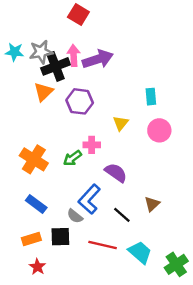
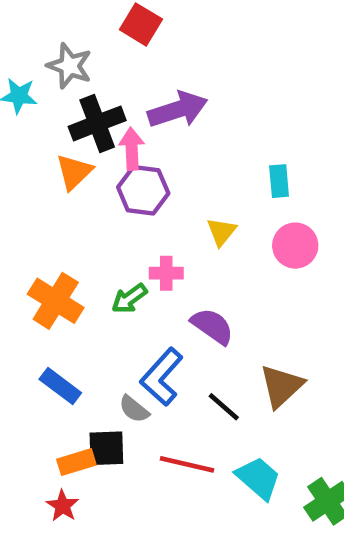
gray star: (41, 52) -> (70, 66), moved, turned 30
pink arrow: (74, 56) -> (132, 149), moved
brown triangle: (152, 204) -> (281, 386), size x1.5
orange rectangle: (31, 239) -> (76, 462), moved

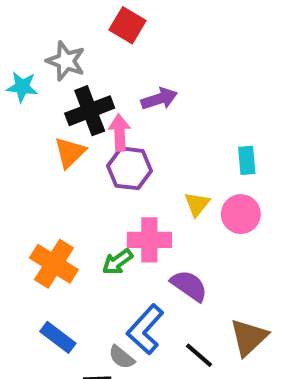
purple arrow: (178, 110) -> (159, 99), size x0.7
pink circle: (295, 246) -> (241, 214), moved
pink cross: (166, 273) -> (149, 240), size x1.5

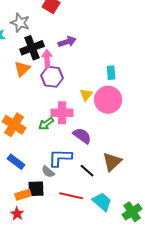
pink circle: (241, 214) -> (108, 100), size x1.4
blue L-shape: (145, 329) -> (60, 158), turned 50

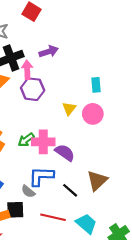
pink circle: (108, 100) -> (93, 114), size x0.7
pink cross: (62, 113) -> (43, 142), moved

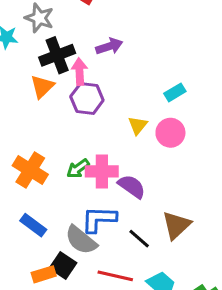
cyan rectangle: (96, 85) -> (175, 92), turned 64
gray semicircle: (28, 191) -> (81, 240), size x1.6
black square: (15, 210) -> (63, 265), turned 36

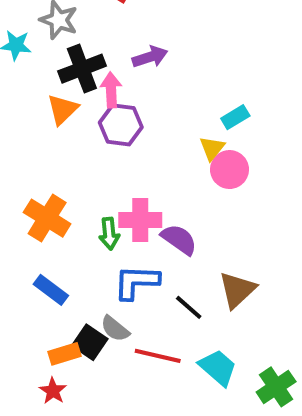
yellow triangle: (138, 125) -> (212, 148), moved
green arrow: (78, 169) -> (109, 234), moved, turned -60
gray semicircle: (81, 240) -> (115, 329), moved, size x0.7

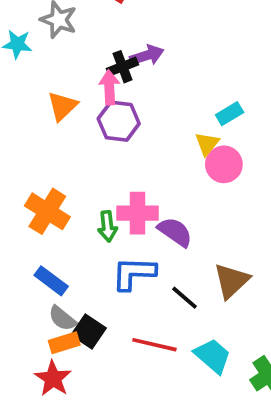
black cross: (82, 69) -> (122, 67), moved, size x0.7
gray semicircle: (115, 329) -> (62, 318), moved
red star: (53, 391) -> (53, 378), size x1.4

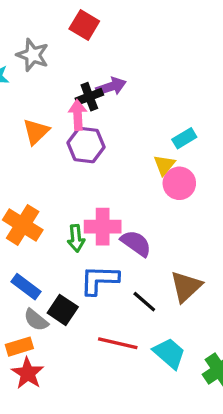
black square: (89, 332) -> (63, 310), moved
orange rectangle: (64, 343) -> (19, 347), moved

